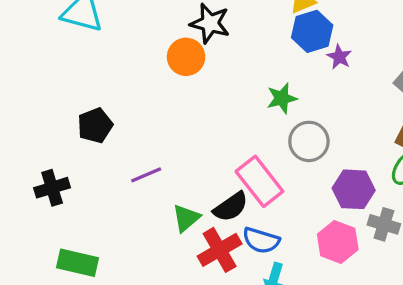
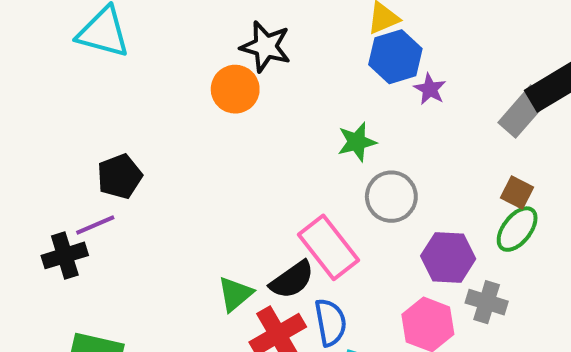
purple line: (146, 175) -> (95, 225), moved
blue semicircle: (261, 240) -> (330, 322), turned -117

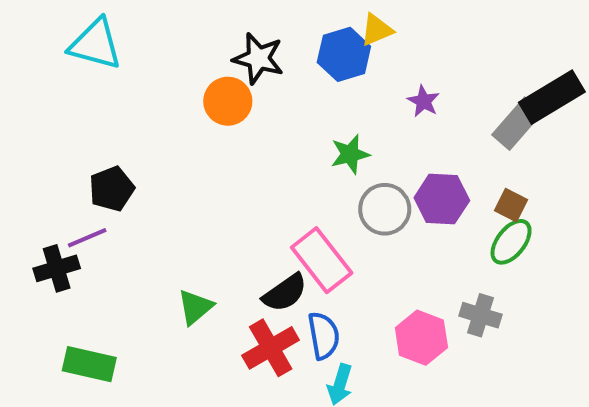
blue hexagon: (395, 57) -> (344, 54), moved
purple hexagon: (448, 257) -> (442, 199), moved
green triangle: (235, 294) -> (195, 307), moved

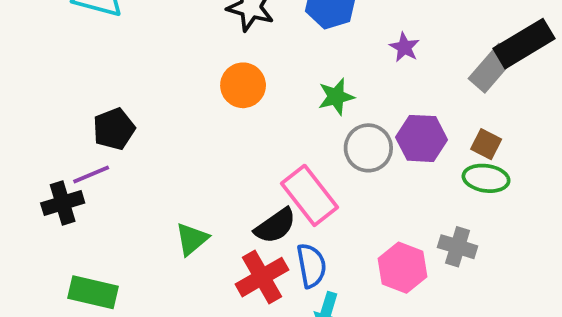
orange circle: (228, 101) -> (243, 85), moved
green ellipse: (511, 242) -> (486, 178), turned 60

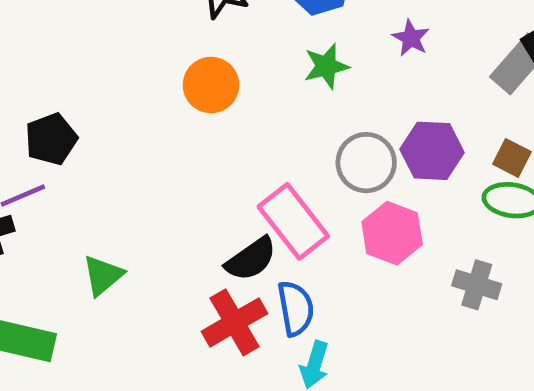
green star: (336, 97) -> (326, 66), moved
green triangle: (192, 239) -> (103, 275), moved
pink hexagon: (403, 268) -> (392, 233), moved

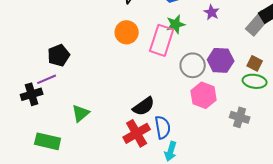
pink rectangle: (293, 221) -> (162, 40), moved, turned 56

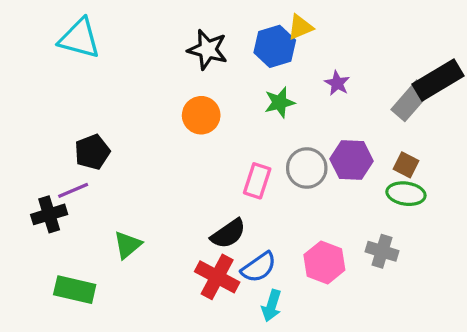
pink rectangle: (162, 40) -> (257, 181), moved, size x0.7
pink hexagon: (204, 95) -> (324, 262), moved
blue semicircle: (163, 127) -> (259, 267), turned 65
red cross: (137, 133) -> (217, 277), turned -32

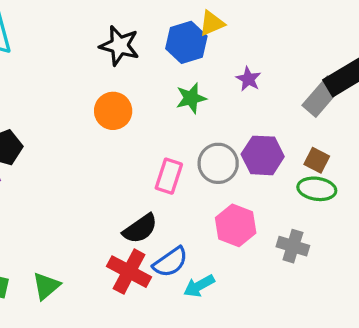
green triangle: (128, 245) -> (46, 286), moved
pink hexagon: (324, 262) -> (236, 225), moved
cyan arrow: (272, 306) -> (199, 286), moved, turned 44

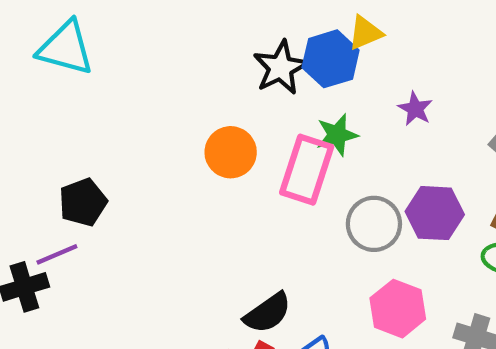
black star: (119, 46) -> (281, 68), moved, turned 30
pink rectangle: (169, 176) -> (307, 170), moved, size x1.4

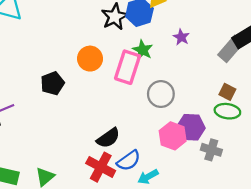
green star: (337, 135) -> (143, 50), turned -30
black pentagon: (83, 202) -> (52, 83), moved
purple hexagon: (435, 213) -> (191, 127), moved

